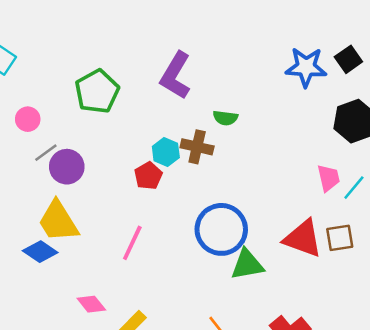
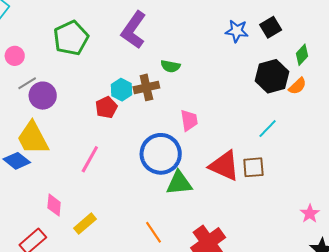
blue star: (306, 67) -> (237, 31), size x0.7
brown cross: (197, 147) -> (146, 87), turned -30
pink trapezoid: (329, 178) -> (189, 120), moved
pink diamond: (91, 304) -> (54, 205), turned 40

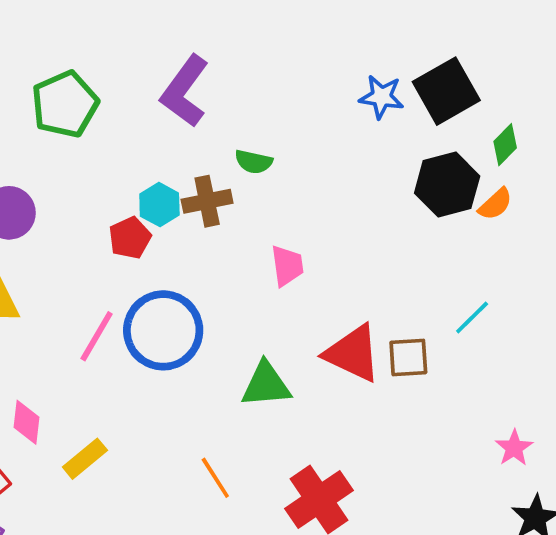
black square: (271, 27) -> (446, 91), size x1.6
cyan line: (268, 129) -> (472, 317), moved
blue circle: (161, 154) -> (163, 330), moved

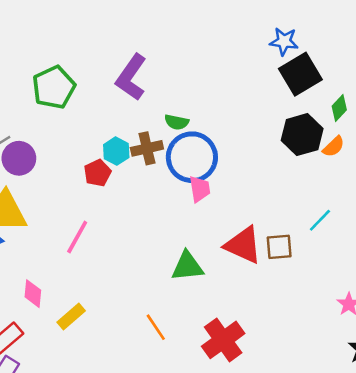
blue star: (381, 97) -> (284, 41), moved
blue circle: (163, 330) -> (192, 157), moved

